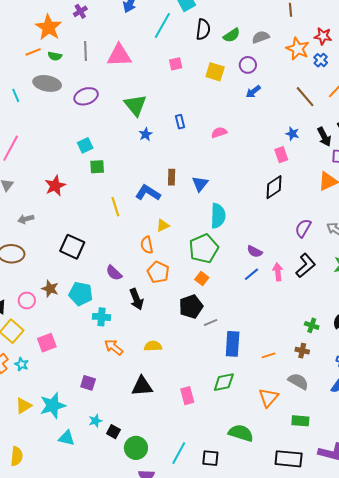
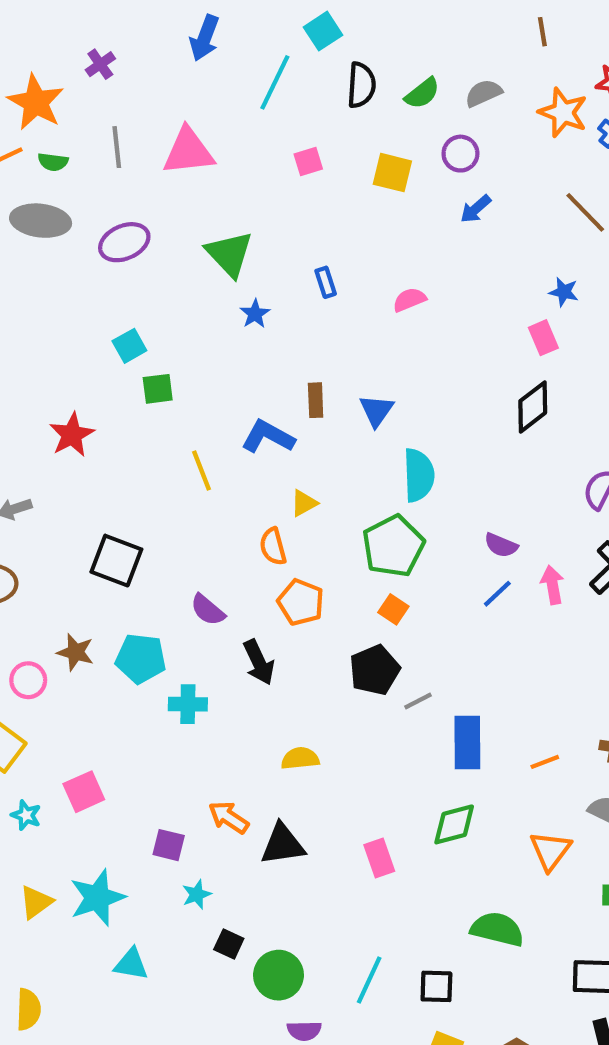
pink square: (47, 343) -> (84, 792), moved
orange arrow: (114, 347) -> (229, 817), moved
cyan star: (95, 421) -> (197, 894), moved

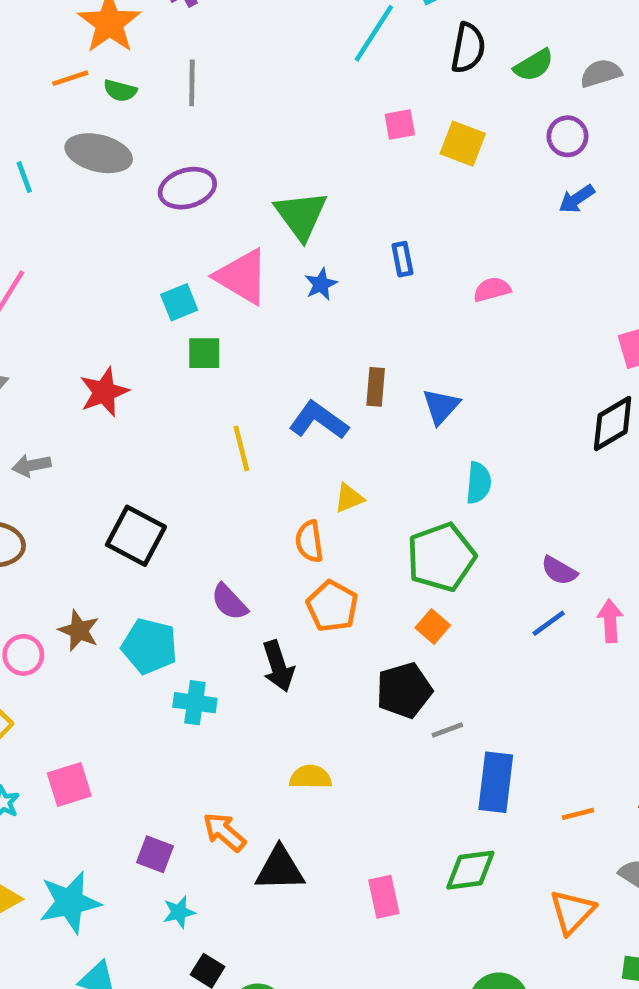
pink triangle: (188, 151) -> (242, 277), moved, turned 30
yellow square: (392, 173) -> (463, 144), moved
cyan semicircle: (419, 475) -> (479, 483), size x0.7

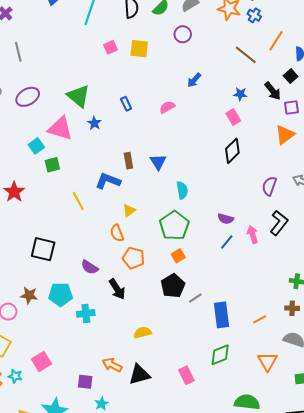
blue arrow: (577, 199) -> (194, 80), moved
orange square: (433, 626) -> (178, 256), turned 32

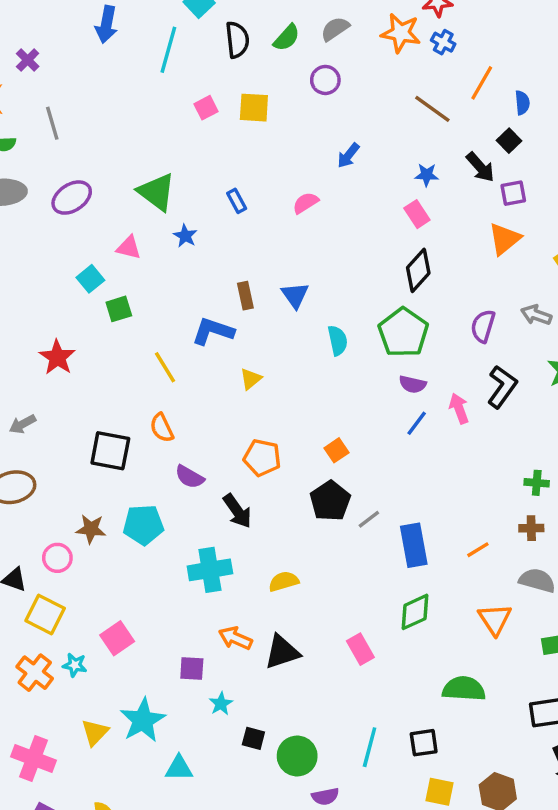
pink triangle: (60, 128) -> (129, 248), size x0.6
green pentagon: (174, 226) -> (403, 333), moved
orange semicircle: (117, 233) -> (162, 428), moved
cyan cross: (86, 313) -> (210, 570), moved, size x1.4

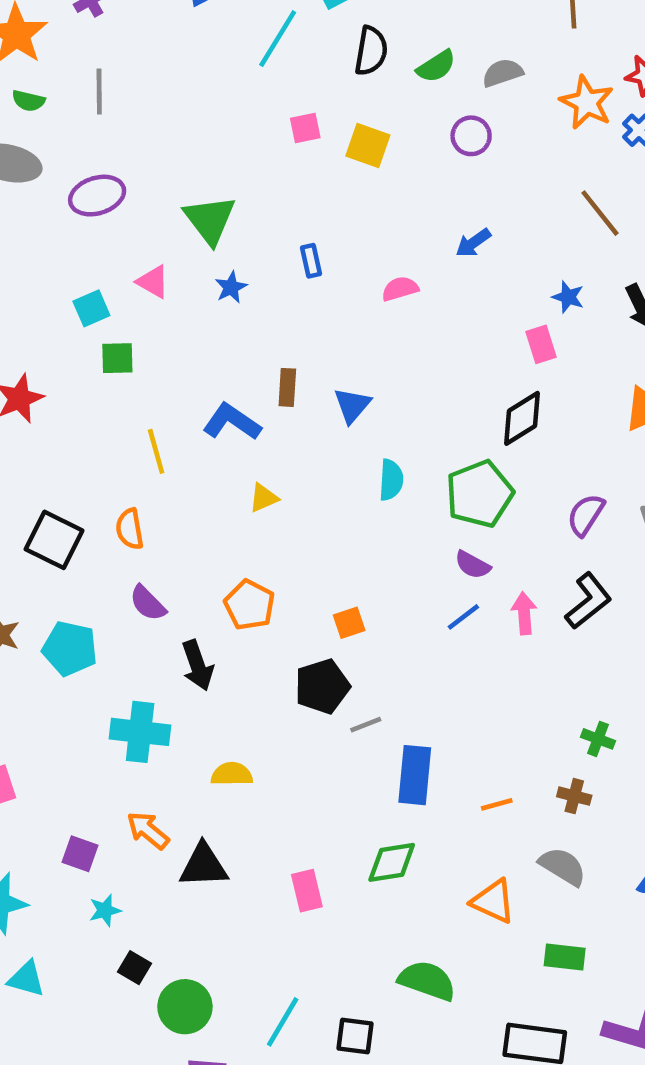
orange triangle: (495, 619) -> (493, 901), turned -48

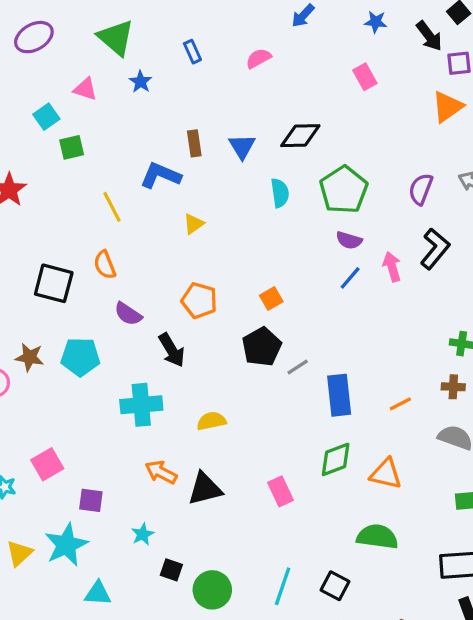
blue star: (568, 297) -> (376, 22), moved
black diamond: (522, 418) -> (300, 136), moved, turned 42
purple square: (80, 854) -> (91, 500), moved
orange triangle: (493, 901) -> (386, 474), moved
black square: (355, 1036) -> (335, 586), turned 32

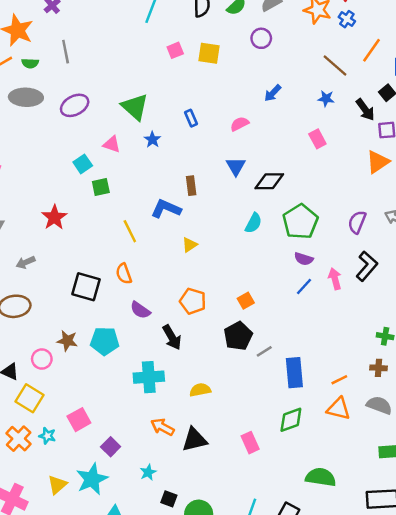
blue triangle: (242, 146) -> (236, 166), moved
cyan semicircle: (280, 193) -> (253, 223), turned 35
orange triangle: (386, 474) -> (339, 409), moved
purple square: (91, 500) -> (111, 447), turned 36

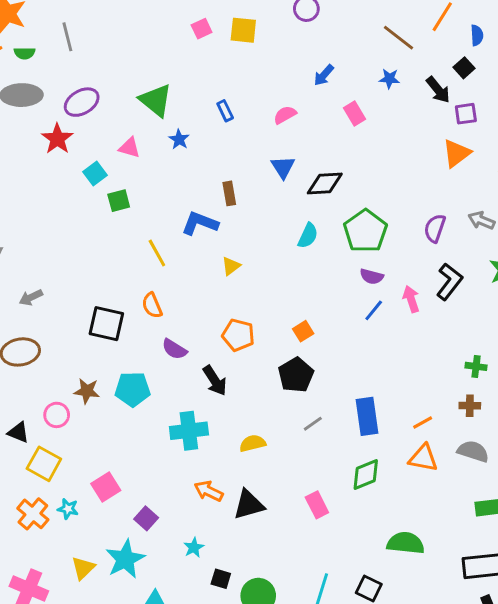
pink rectangle: (317, 139) -> (354, 114), moved
red star: (54, 217) -> (57, 139), moved
gray line: (264, 351) -> (313, 424), moved

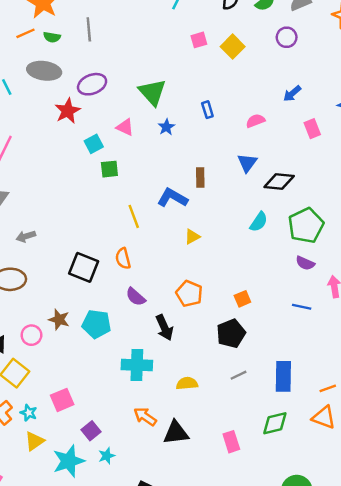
yellow square: (243, 30) -> (233, 47), turned 30
blue line: (374, 310) -> (302, 307), moved, turned 54
cyan star: (194, 547) -> (107, 456), moved
yellow triangle: (83, 568) -> (34, 441), moved

